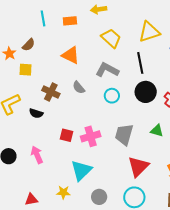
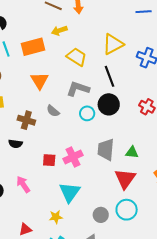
orange rectangle: (70, 21) -> (33, 47), size x1.6
orange triangle: (71, 55) -> (40, 81), turned 42
black circle: (146, 92) -> (109, 104), moved
green triangle: (157, 131) -> (132, 152), moved
gray circle: (99, 197) -> (101, 215), moved

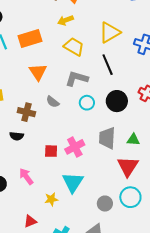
yellow arrow: (59, 31) -> (65, 20), moved
black circle: (109, 104) -> (117, 101), moved
yellow star: (56, 217) -> (51, 199), moved

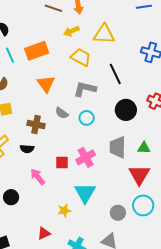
yellow triangle: (110, 32) -> (104, 34), moved, turned 35
cyan circle: (87, 103) -> (87, 118), moved
pink arrow: (26, 176) -> (38, 177), moved

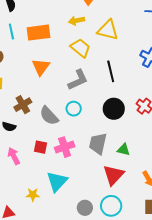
gray L-shape: (85, 89) -> (78, 80), turned 130
gray semicircle: (62, 113) -> (49, 116), moved, size x1.5
brown cross: (36, 124) -> (23, 105), turned 36

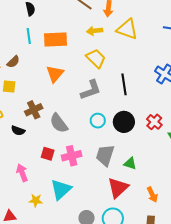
yellow triangle: (108, 30) -> (127, 29), moved
cyan circle: (74, 109) -> (98, 121), moved
pink arrow: (14, 156) -> (22, 173), moved

